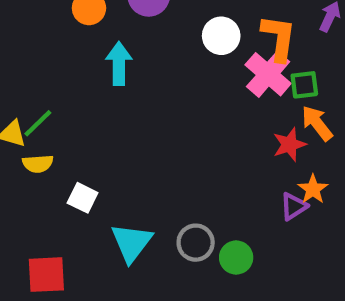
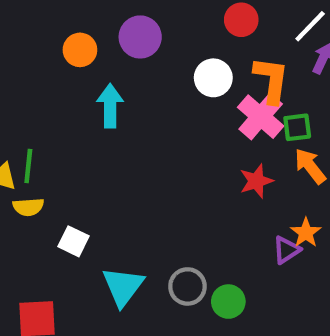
green line: (38, 123) -> (28, 166), turned -40
red star: (289, 145) -> (256, 181), moved

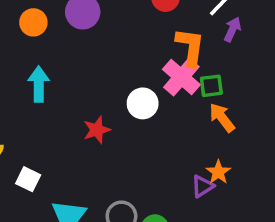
white circle: (213, 78) -> (143, 103), moved
cyan arrow: (110, 106) -> (39, 84), moved
red star: (256, 181) -> (97, 130), moved

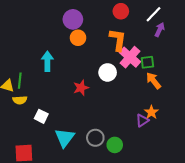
orange circle: (33, 22) -> (78, 38), moved
orange L-shape: (190, 47) -> (118, 40), moved

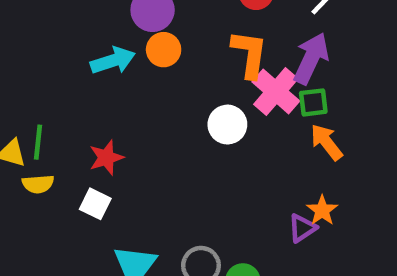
purple arrow: (160, 30) -> (311, 58), moved, size x1.6
cyan arrow: (47, 61) -> (113, 61), moved, turned 72
red star: (81, 88) -> (106, 158), moved
white square: (41, 116) -> (95, 204), moved

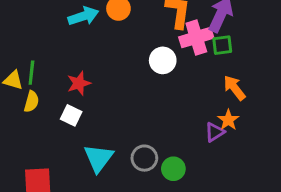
pink cross: (276, 91) -> (196, 38), turned 32
orange arrow: (327, 142) -> (234, 88), moved
yellow semicircle: (38, 184) -> (31, 102), turned -70

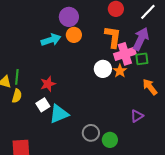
white square: (71, 115) -> (43, 105), turned 32
orange star: (228, 120) -> (120, 71), moved
cyan triangle: (99, 158) -> (59, 114), moved, turned 30

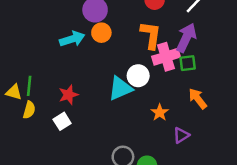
orange star: (120, 71) -> (160, 112), moved
cyan triangle: (59, 114) -> (120, 88), moved

